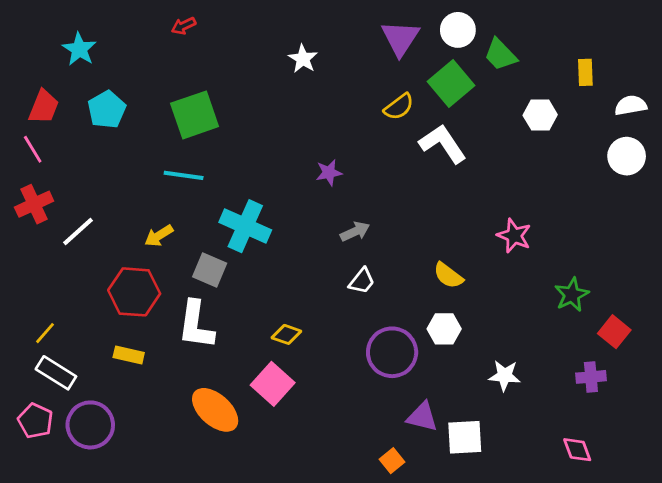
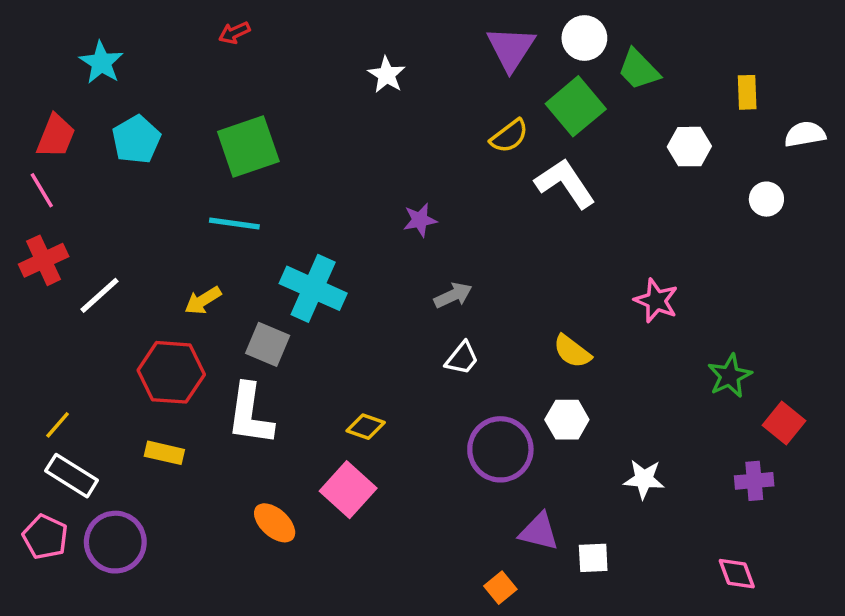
white circle: (627, 156) -> (766, 199), moved, size x0.7
orange ellipse: (215, 410) -> (275, 523), size x0.7
white square: (465, 437) -> (593, 558), size x0.7

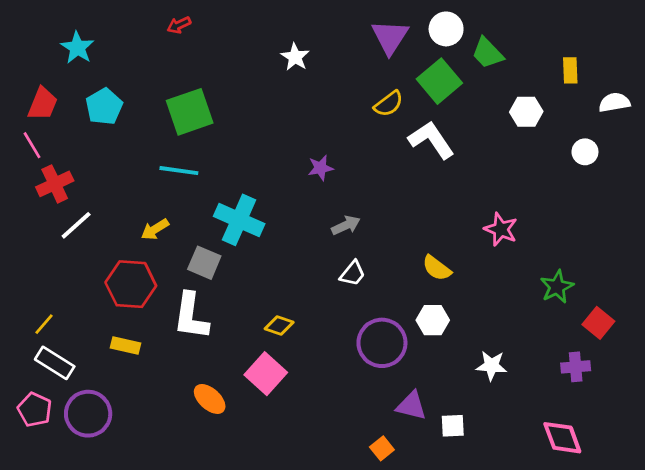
red cross: (44, 260) -> (55, 184), moved
pink diamond: (737, 574) -> (562, 438), size x1.4

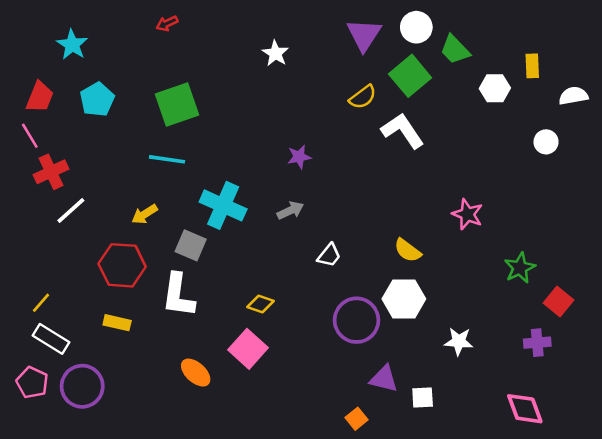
white hexagon: (526, 112) -> (495, 88), moved
gray arrow: (346, 225) -> (290, 210), moved
white hexagon: (433, 320) -> (404, 299), size x1.4

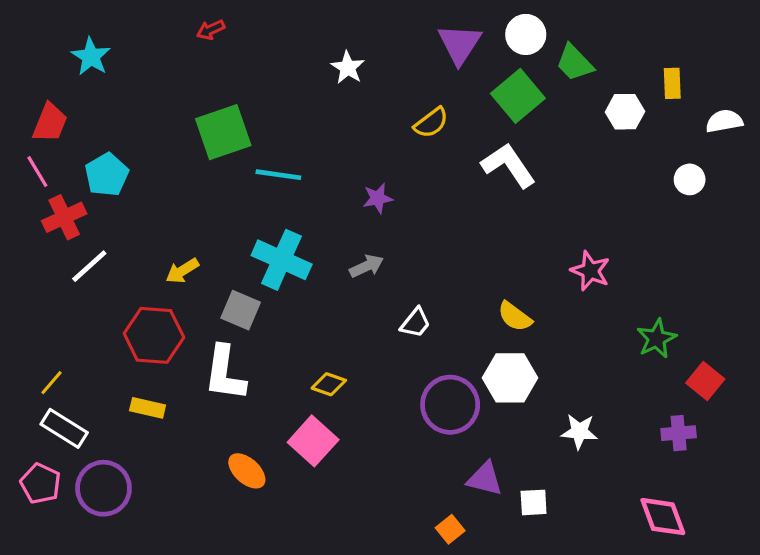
yellow semicircle: (363, 97) -> (431, 123), moved
cyan pentagon: (97, 99) -> (107, 175), moved
cyan line: (167, 159) -> (278, 175), moved

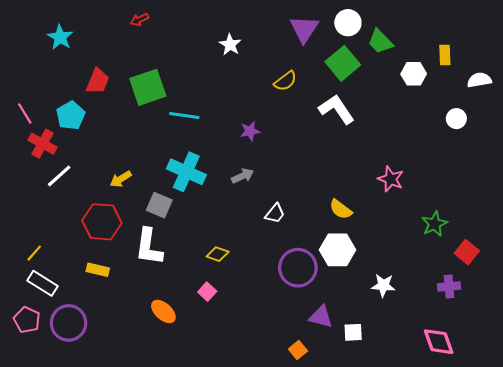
red trapezoid: (50, 123) -> (98, 81), moved
red cross: (64, 217) -> (42, 144), turned -36
pink square: (313, 441) -> (207, 292), size x0.6

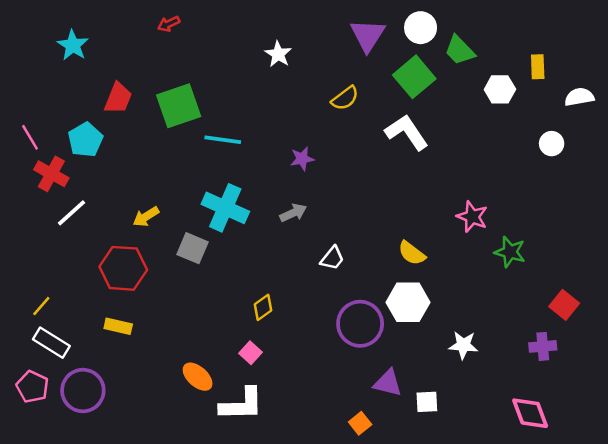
green star: (434, 224) -> (510, 252), moved, turned -30
white L-shape: (149, 247) -> (242, 404), moved, turned -99
yellow diamond: (218, 254) -> (263, 307), turned -55

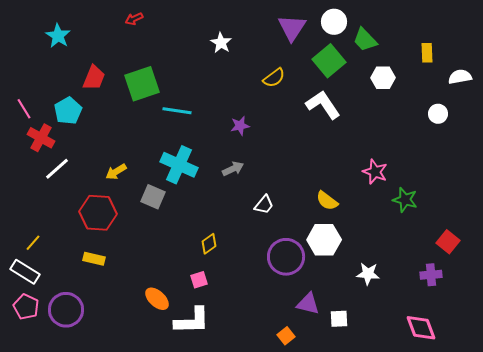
white hexagon: (500, 89) -> (383, 78), moved
white rectangle: (51, 343) -> (25, 272), moved
pink square: (250, 353) -> (199, 280), turned 30

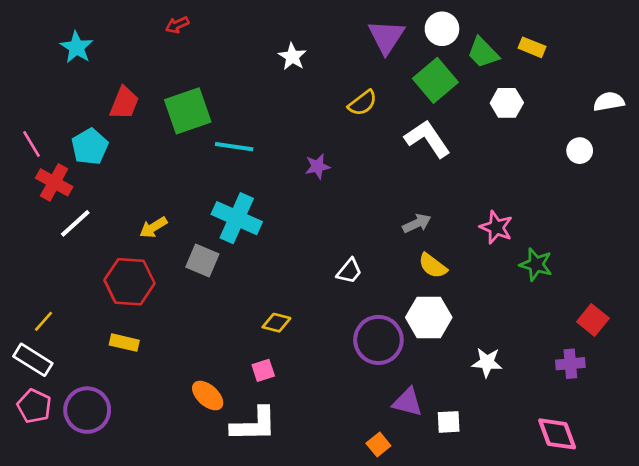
yellow rectangle: (427, 53) -> (532, 47), moved, turned -66
gray arrow: (233, 169) -> (417, 223), moved
yellow diamond: (209, 244) -> (276, 323), turned 50

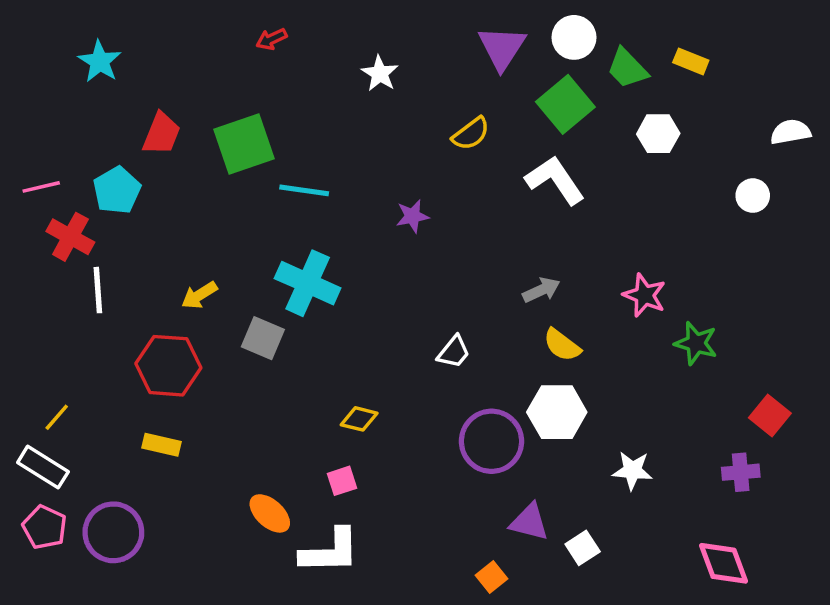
red arrow: (177, 25) -> (271, 39), moved
pink line: (32, 144) -> (41, 187), turned -72
white line: (75, 223) -> (98, 290), turned -52
white square: (449, 422) -> (583, 548), turned -30

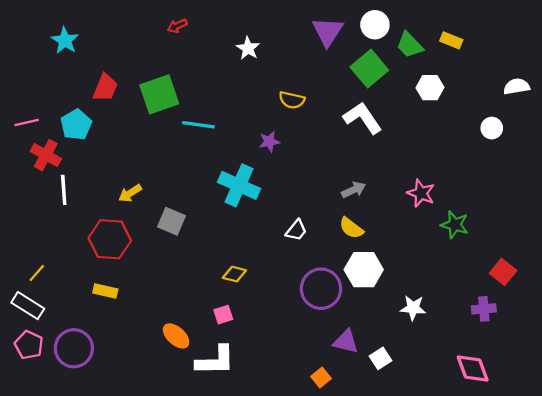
yellow semicircle: (471, 134) -> (292, 100), moved, turned 50
cyan cross: (308, 283) -> (239, 185), moved
yellow semicircle: (562, 345) -> (351, 228), moved

